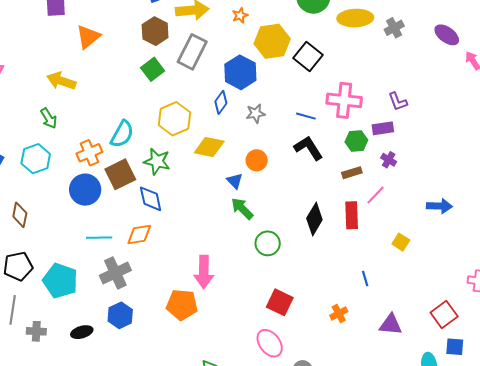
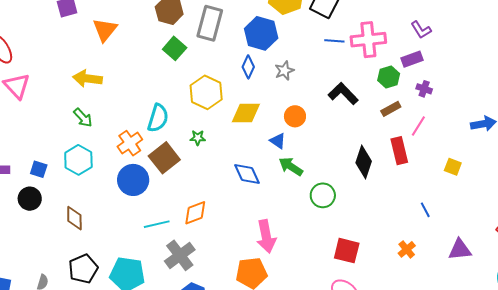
blue line: (306, 116) -> (334, 41), moved
green star: (157, 161) -> (198, 138), size x0.6
blue diamond: (151, 199) -> (247, 174), moved

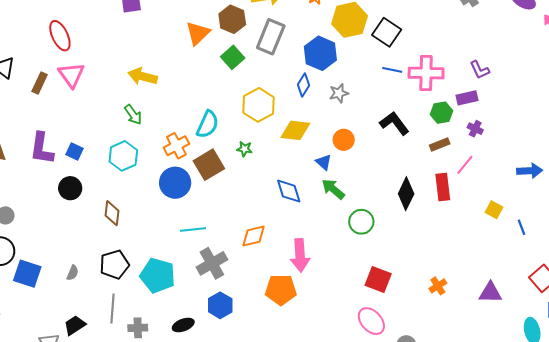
orange triangle: (105, 30) -> (198, 33), moved
blue square: (39, 169) -> (75, 151), moved
blue line: (425, 210) -> (521, 227), moved
orange diamond: (195, 213) -> (254, 236), moved

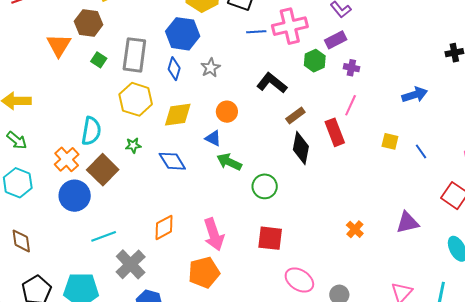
gray rectangle: (271, 37) -> (134, 55), moved
green square: (233, 57) -> (99, 60), size x0.7
brown rectangle: (440, 145) -> (295, 115), moved
blue diamond: (289, 191) -> (172, 161), moved
red square: (378, 280) -> (270, 238), moved

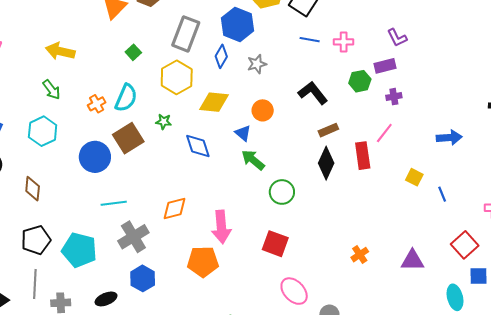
pink cross: (290, 26) -> (344, 42), size x0.6
green square: (99, 60) -> (133, 52), moved
purple cross: (351, 68) -> (394, 97), turned -35
orange cross: (67, 159) -> (97, 104), moved, size x0.7

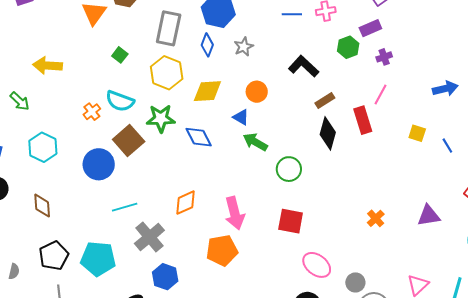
green arrow: (51, 90) -> (20, 101), moved
cyan semicircle: (126, 98) -> (120, 101), turned 96
green star: (164, 122) -> (161, 118), size x1.8

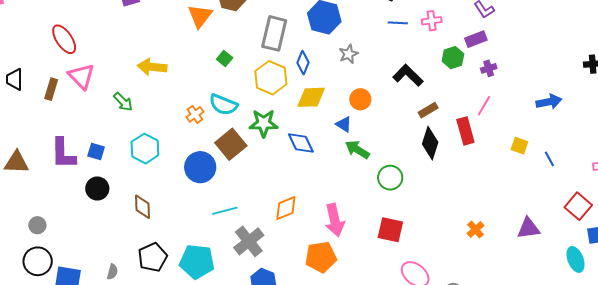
blue diamond: (207, 45) -> (303, 63), moved

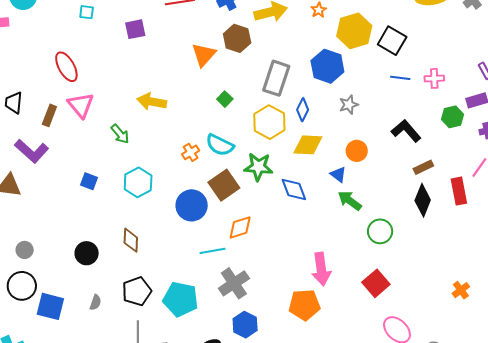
purple L-shape: (63, 154) -> (32, 151), moved, turned -52
black circle: (97, 189) -> (87, 253), moved
orange diamond: (286, 208) -> (240, 227), moved
red square: (390, 230) -> (376, 283), turned 32

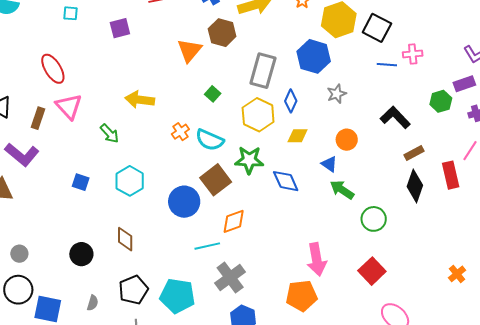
pink cross: (434, 78) -> (413, 54), moved
yellow diamond: (308, 145) -> (298, 136), size x0.7
orange cross: (191, 152) -> (180, 132), moved

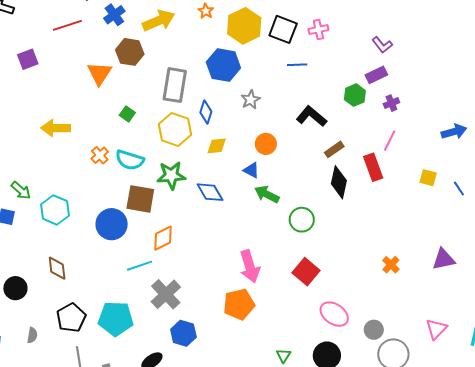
pink cross: (413, 54) -> (318, 30), moved
green arrow: (109, 133) -> (21, 190), moved
brown square: (216, 180) -> (140, 199), turned -36

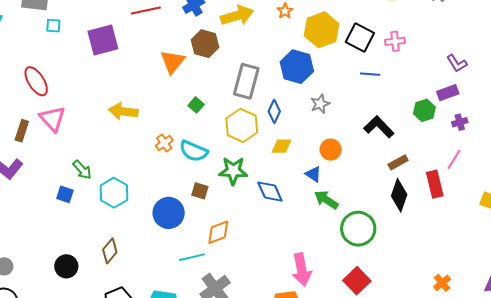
purple square: (28, 59) -> (103, 40), size x1.5
brown square: (140, 199) -> (200, 191), size x0.6
green circle: (302, 220) -> (358, 229), size x1.4
brown diamond: (57, 268) -> (110, 251), turned 40

